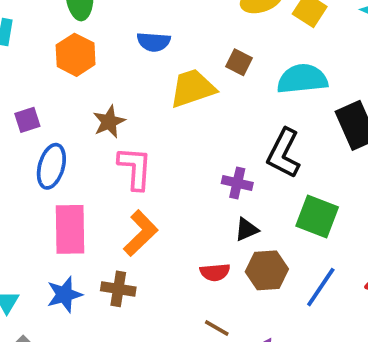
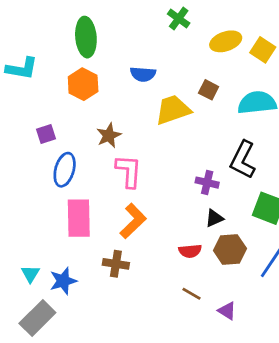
blue star: (64, 294) -> (63, 281), moved

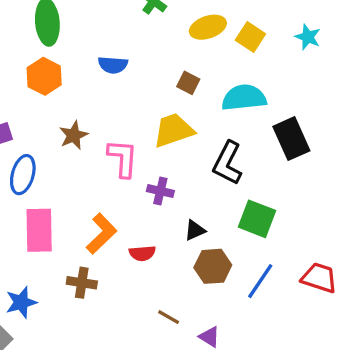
yellow trapezoid: (173, 110) -> (173, 130), moved
pink L-shape: (129, 171) -> (123, 158), moved
purple cross: (207, 183) -> (160, 191), moved
red semicircle: (190, 251) -> (142, 253), moved

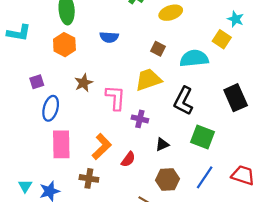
yellow square: (250, 37) -> (222, 39), moved
black rectangle: (291, 139) -> (236, 98), moved
red semicircle: (142, 253) -> (128, 159), turned -49
brown hexagon: (213, 266) -> (168, 180), moved

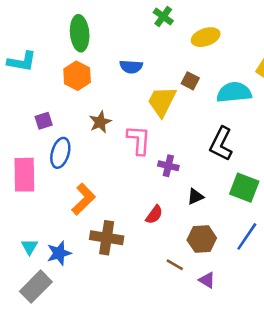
yellow trapezoid: (148, 80) -> (162, 101), moved, turned -44
pink rectangle: (61, 144) -> (24, 175), moved
orange L-shape: (102, 147) -> (83, 199), moved
brown cross: (89, 178) -> (107, 238), size x1.4

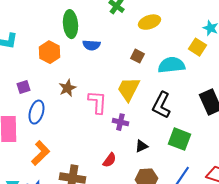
green ellipse: (80, 33) -> (70, 24), moved
yellow trapezoid: (162, 101) -> (128, 89), moved
orange L-shape: (83, 199) -> (40, 153), moved

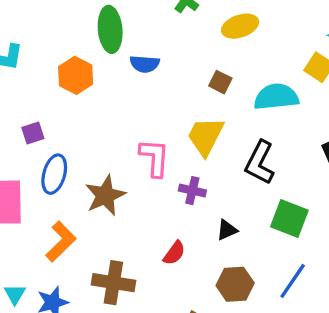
brown star: (67, 88) -> (105, 195), moved, size x1.4

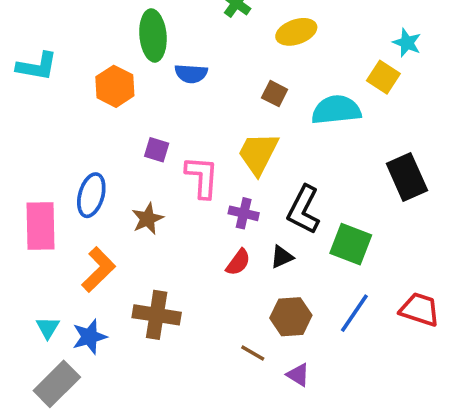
purple square: (33, 133) -> (157, 150), moved, turned 35
black L-shape: (260, 163) -> (304, 210), moved
brown star: (105, 195) -> (148, 219), size x0.7
red semicircle: (174, 253) -> (238, 262), moved

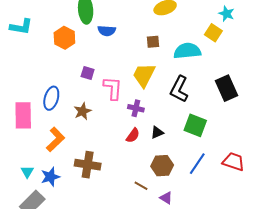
brown square: (275, 94) -> (153, 42), turned -32
black L-shape: (304, 210) -> (179, 89), moved

